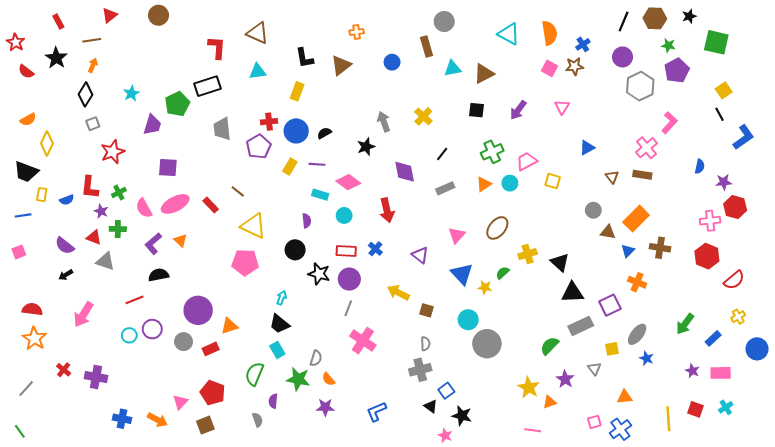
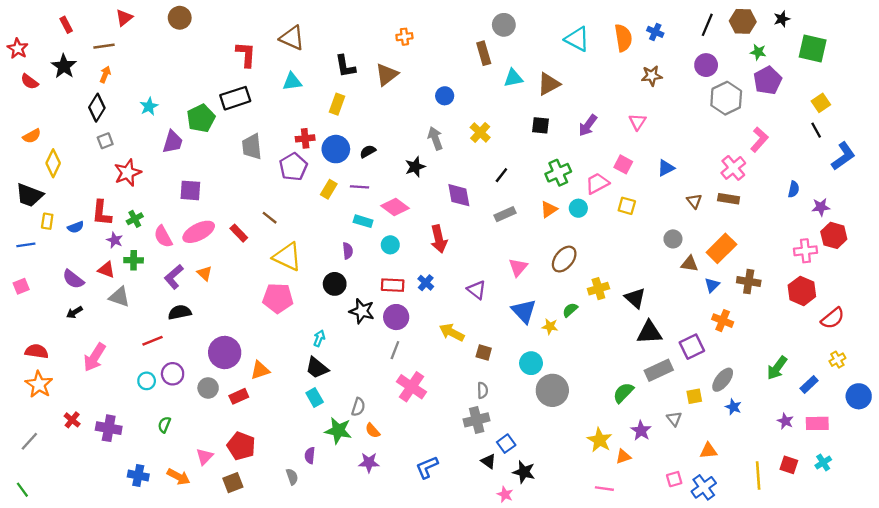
blue cross: (583, 44) -> (655, 32), moved, turned -32
blue circle: (392, 62) -> (445, 96), moved
pink square: (550, 68) -> (623, 164), moved
green semicircle: (254, 374) -> (164, 425), moved, size x0.6

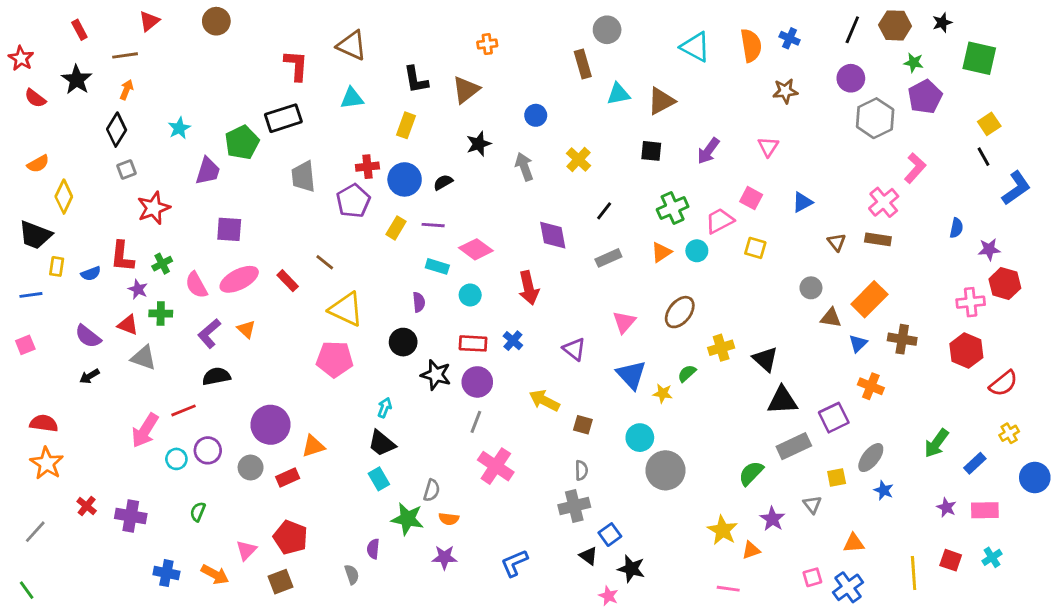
black star: (415, 167) -> (479, 144), moved
pink arrow: (95, 357) -> (145, 430), moved
orange semicircle: (373, 431) -> (449, 519), turned -42

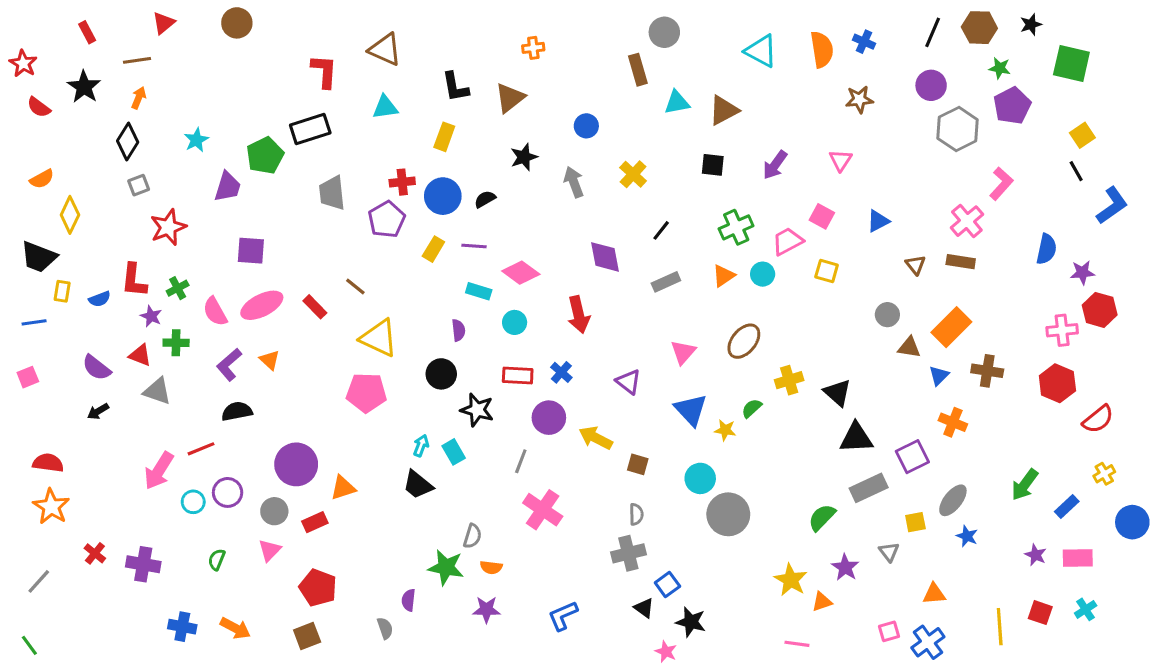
blue semicircle: (956, 228) -> (1047, 249), size x1.4
purple circle: (477, 382) -> (549, 418), moved
cyan rectangle: (379, 479) -> (454, 452), moved
pink triangle: (246, 550) -> (270, 550), moved

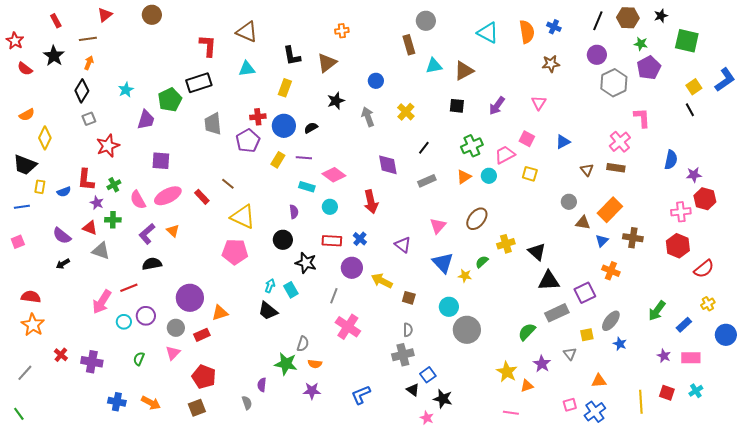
pink L-shape: (1001, 184) -> (642, 118), turned -45
blue L-shape: (1112, 205) -> (725, 80), moved

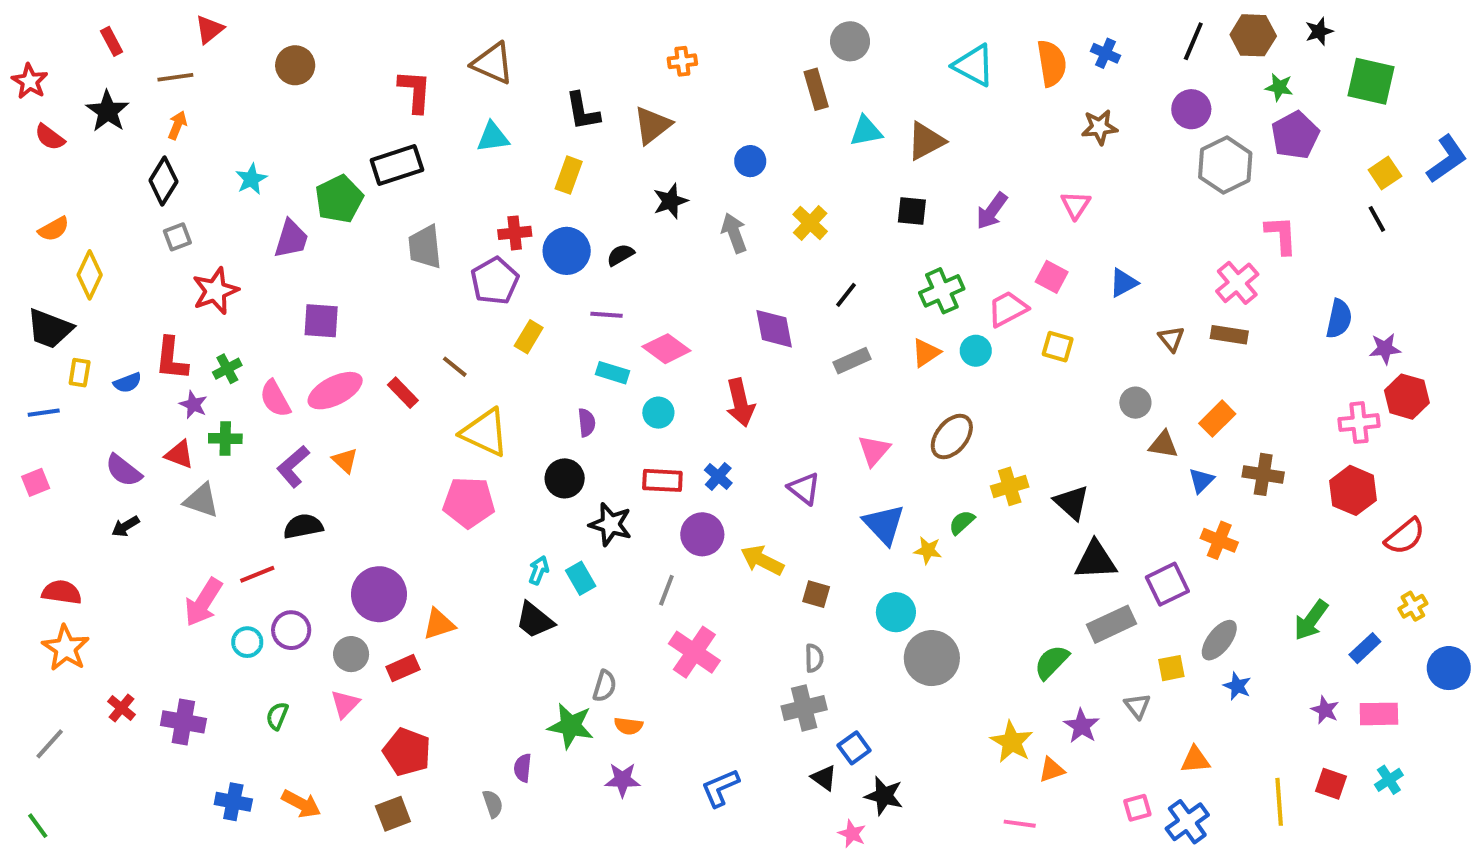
brown circle: (152, 15) -> (295, 65), moved
yellow rectangle: (278, 160) -> (529, 337), moved
orange rectangle: (610, 210) -> (1217, 419), size x0.7

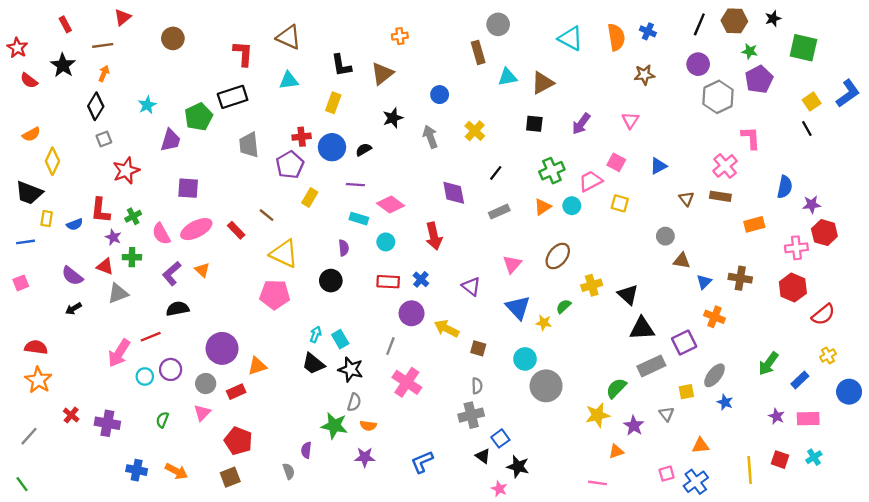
orange rectangle: (1217, 419) -> (754, 224), moved, turned 30
gray triangle: (201, 500) -> (118, 293), turned -40
black star: (611, 524) -> (351, 369), moved
yellow star: (1012, 742) -> (598, 415), moved, turned 30

